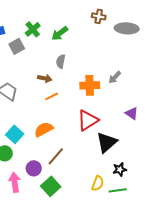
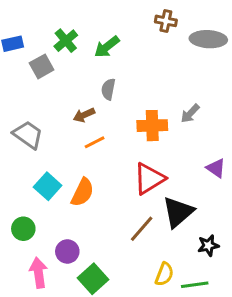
brown arrow: (45, 78) -> (84, 115), turned 144
orange semicircle: (44, 129) -> (82, 192), turned 144
cyan square: (15, 134) -> (48, 186), moved
brown line: (56, 156) -> (142, 229), moved
black star: (120, 169) -> (208, 245), moved

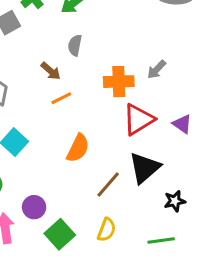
brown arrow: (84, 115) -> (51, 71), turned -115
red triangle: (149, 179) -> (138, 119), moved
orange semicircle: (82, 192) -> (78, 148), moved
yellow semicircle: (164, 274) -> (107, 230), moved

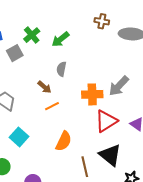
gray arrow: (157, 69) -> (119, 86), size x1.5
black triangle: (144, 168) -> (110, 155), turned -40
brown line: (108, 184) -> (85, 167), turned -54

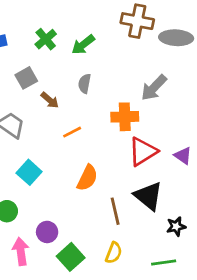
brown cross: (102, 21) -> (137, 21), size x1.6
gray square: (15, 53) -> (26, 78), moved
gray arrow: (119, 86) -> (154, 88), moved
brown arrow: (44, 87) -> (50, 100), moved

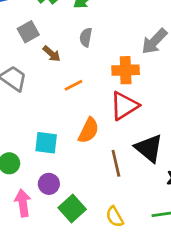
red triangle: (143, 152) -> (124, 106), moved
cyan square: (29, 172) -> (46, 143), moved, turned -35
yellow semicircle: (114, 253) -> (115, 217), moved, turned 130

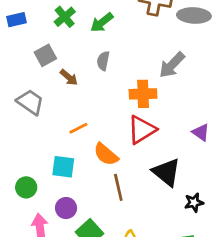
orange line: (74, 85) -> (78, 128), moved
orange semicircle: (89, 130) -> (106, 154), turned 104
brown line: (116, 163) -> (118, 187), moved

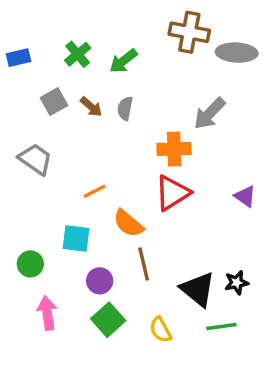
brown arrow: (69, 77) -> (91, 107), moved
black triangle: (166, 172) -> (198, 289), moved
purple circle: (66, 208) -> (100, 281), moved

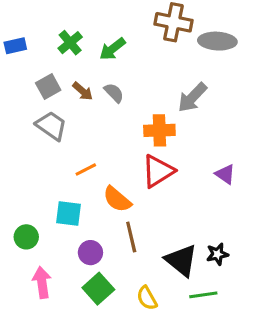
gray semicircle: (125, 108) -> (114, 93), turned 125
gray trapezoid: (35, 159) -> (51, 126), moved

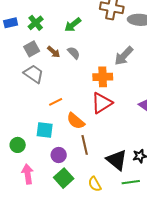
green cross: (70, 43) -> (36, 23), moved

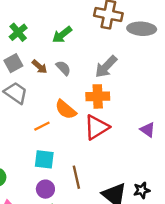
gray arrow: (124, 56) -> (106, 67), moved
orange semicircle: (76, 121) -> (66, 109), moved
cyan square: (45, 130) -> (44, 159), moved

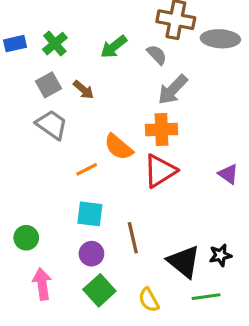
gray semicircle: (63, 68) -> (157, 55), moved

